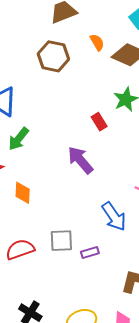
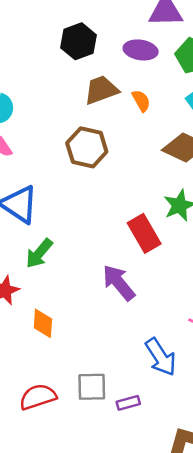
orange semicircle: (97, 42) -> (141, 101), moved
red rectangle: (99, 122) -> (144, 233), size x1.6

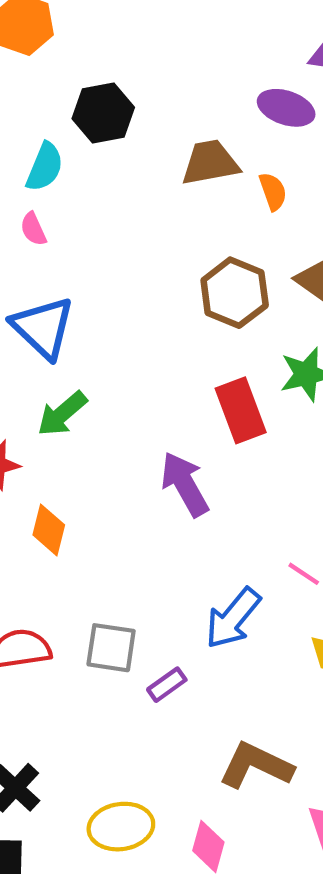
black hexagon: (78, 41) -> (103, 113), moved
brown hexagon: (87, 147) -> (235, 293), moved
blue arrow: (161, 357) -> (233, 618), turned 63
purple rectangle: (128, 403) -> (167, 685), turned -30

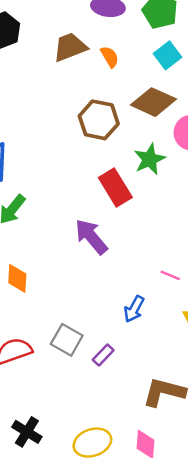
blue arrow: (233, 618) -> (134, 309), size x0.7
gray square: (111, 648) -> (67, 340), turned 32

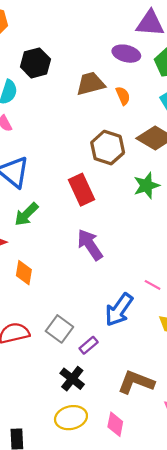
red rectangle: (115, 188) -> (82, 190), moved
blue arrow: (134, 309) -> (119, 310), size x1.5
black cross: (27, 432) -> (72, 379), moved

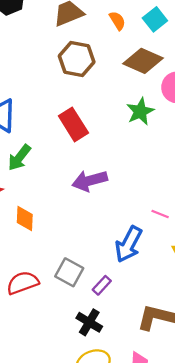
orange semicircle: (123, 96) -> (117, 21), moved
brown hexagon: (108, 148) -> (77, 59), moved
purple arrow: (90, 245) -> (90, 181), turned -64

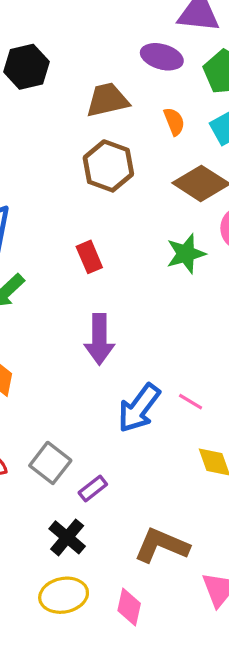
red rectangle: (73, 124) -> (89, 257), size x0.7
purple arrow: (90, 181) -> (99, 339), turned -84
blue arrow: (129, 244) -> (139, 408), moved

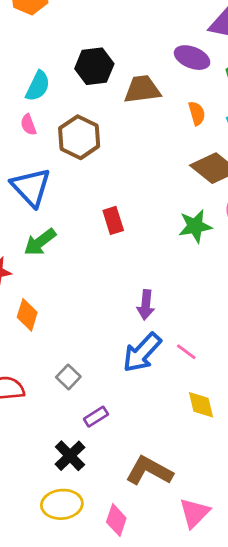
black hexagon: (26, 67) -> (94, 66), moved
brown hexagon: (108, 166) -> (79, 137), moved
purple arrow: (99, 339) -> (146, 305), moved, size x0.7
gray square: (50, 463) -> (68, 377), moved, size x0.7

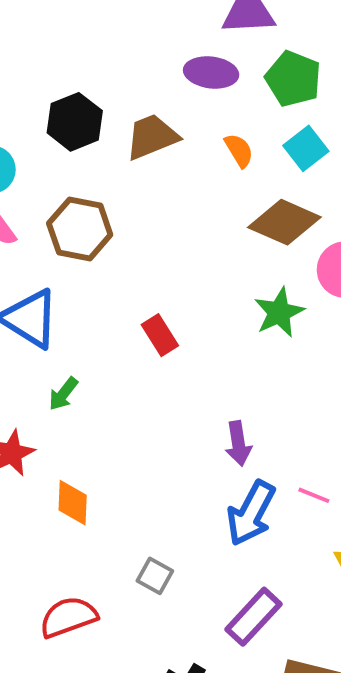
green arrow: (40, 242) -> (63, 394), size x0.7
purple rectangle: (96, 417) -> (253, 617), moved, size x1.6

